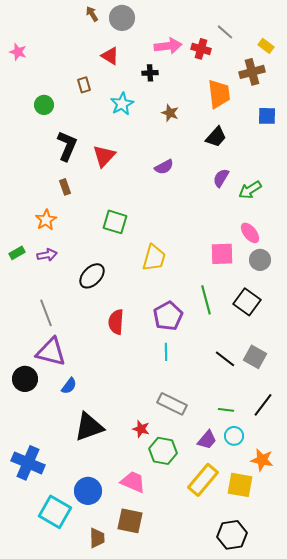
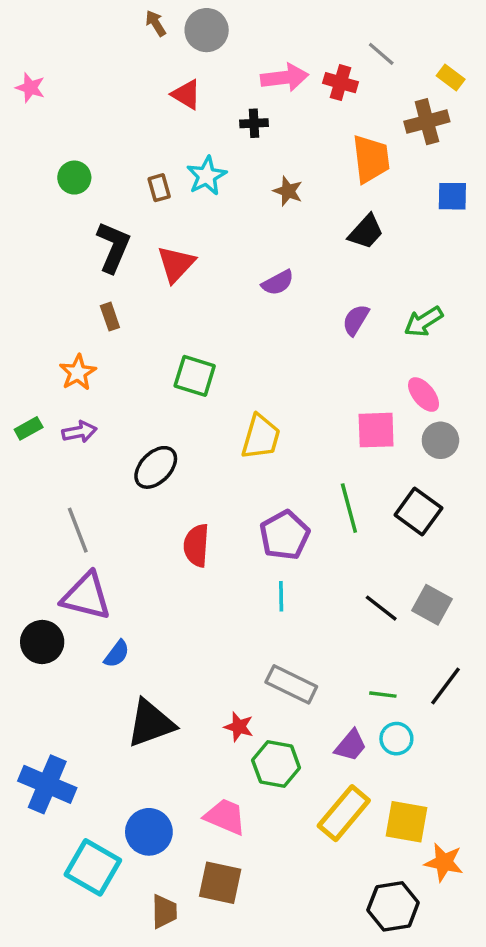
brown rectangle: (84, 85) -> (159, 188), moved
purple semicircle: (221, 178) -> (356, 320), moved
orange star: (262, 460) -> (444, 862), moved

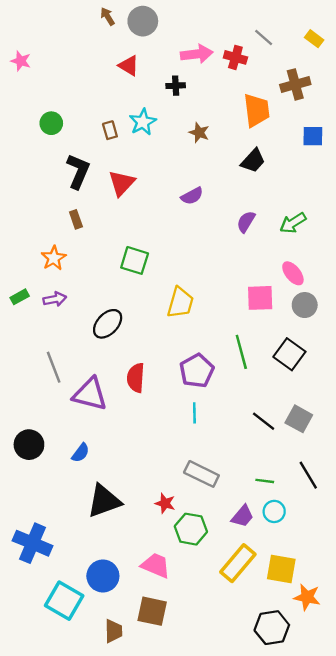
yellow rectangle: (451, 78) -> (314, 39), moved
purple triangle: (86, 596) -> (90, 394), moved
black line: (446, 686) -> (308, 475), turned -68

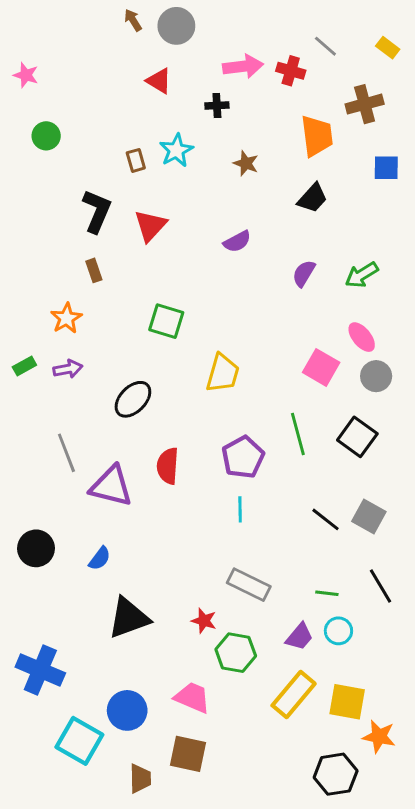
green circle: (51, 123) -> (46, 136), moved
pink square: (260, 298) -> (321, 367), turned 32

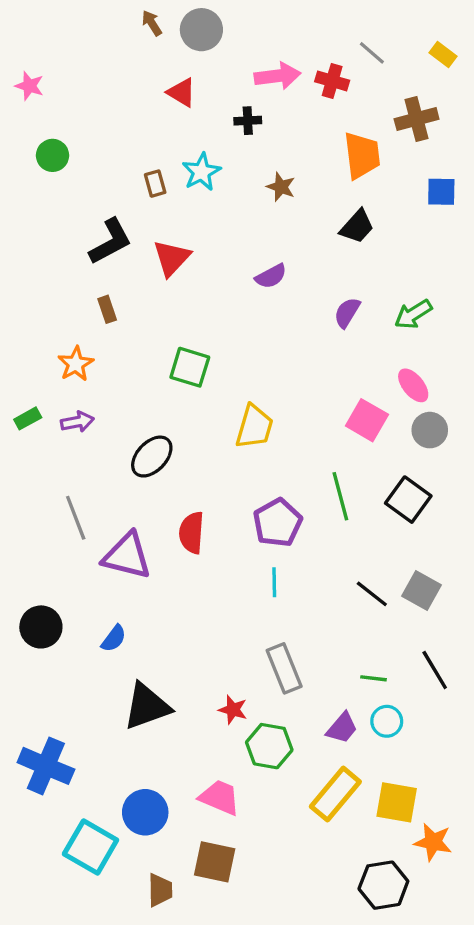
black L-shape: (97, 211) -> (110, 241), turned 39
gray rectangle: (249, 585) -> (284, 668), turned 42

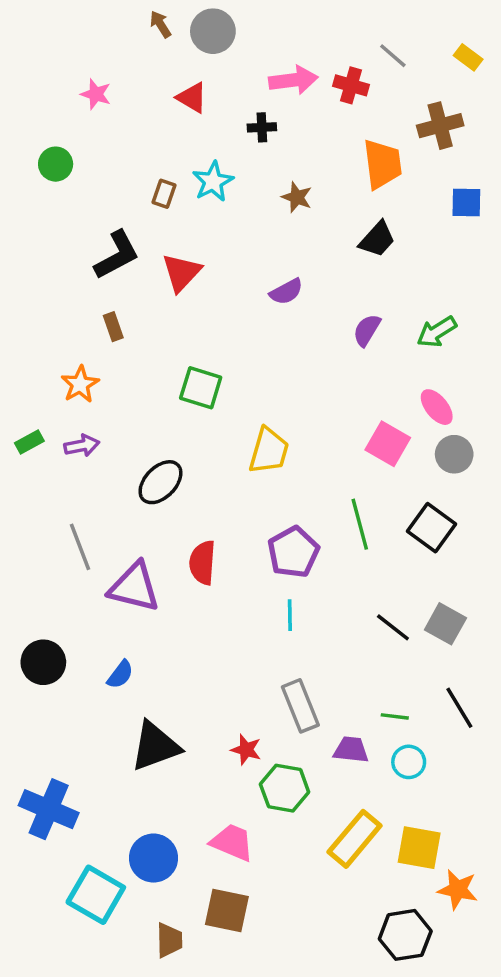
pink star: (29, 86) -> (96, 94), moved
brown rectangle: (155, 184) -> (164, 194), turned 35
purple trapezoid: (342, 728) -> (351, 750), moved, turned -124

